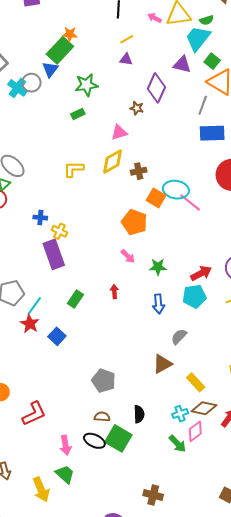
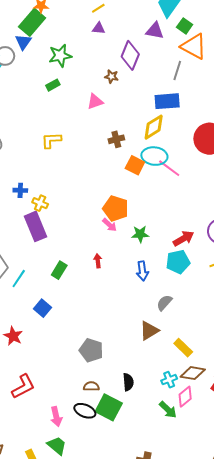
blue rectangle: (212, 133) -> (167, 101), moved
yellow diamond: (113, 162) -> (154, 127), moved
orange pentagon: (134, 222) -> (116, 209), moved
red star: (30, 324) -> (13, 336), moved

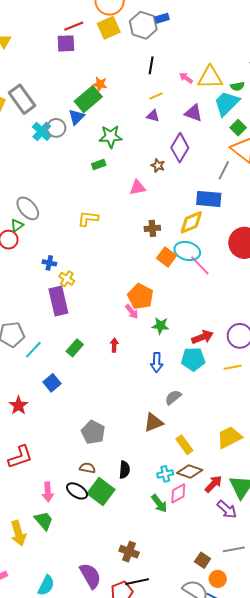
purple triangle: (155, 31) -> (193, 113), moved

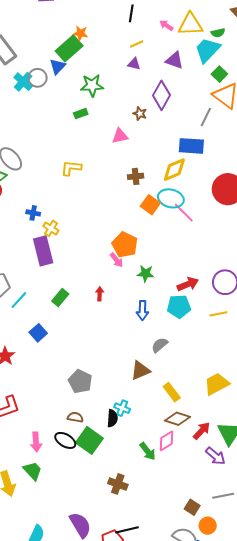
cyan cross: (165, 474) -> (122, 408), moved, turned 35
brown cross: (129, 552) -> (118, 484), moved

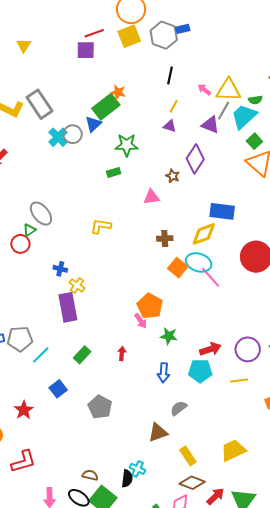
yellow line: (137, 44) -> (174, 106), turned -40
gray line: (206, 117) -> (224, 110), moved
gray pentagon: (80, 381) -> (100, 407), moved

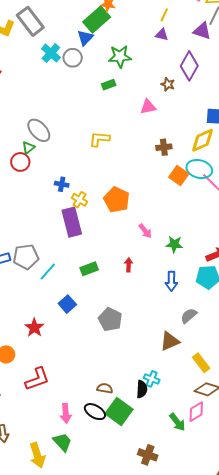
gray circle: (73, 134) -> (73, 58), moved
orange pentagon: (150, 306) -> (117, 200), moved
green rectangle: (82, 355) -> (89, 269), turned 30

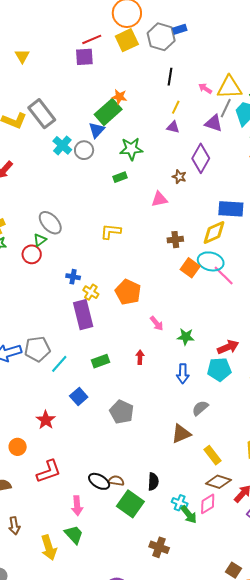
cyan cross: (152, 379) -> (180, 503), moved
black ellipse: (95, 412) -> (99, 481), moved

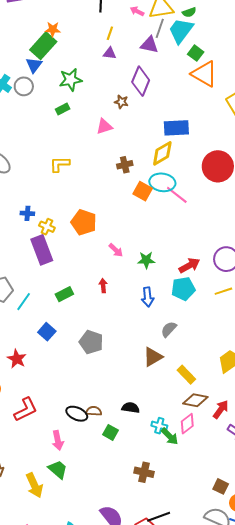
black semicircle: (153, 482) -> (131, 408), turned -78
green square: (130, 504) -> (111, 432), size x0.6

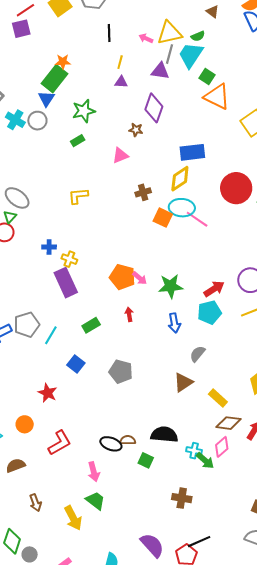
orange pentagon: (84, 222) -> (122, 277), moved
green star: (146, 260) -> (171, 286), size x1.4
black semicircle: (131, 408) -> (164, 434), size x1.5

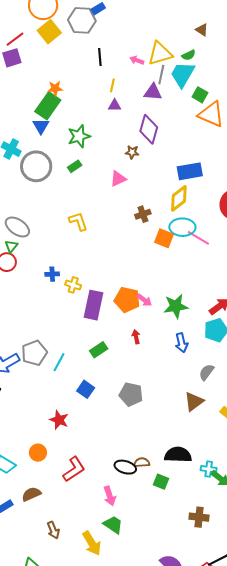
gray circle: (37, 121) -> (36, 166), moved, size x1.6
yellow L-shape: (78, 196) -> (78, 221), turned 80
purple rectangle: (66, 283) -> (94, 305), moved, turned 40

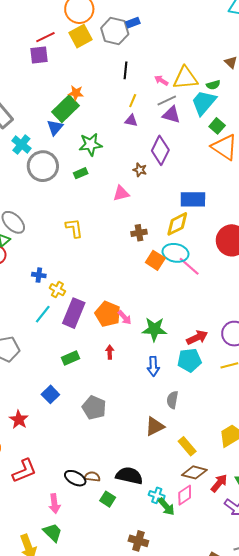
gray line: (161, 75) -> (167, 101), moved, turned 42
cyan line: (59, 362) -> (43, 314), moved
gray semicircle: (206, 372) -> (172, 400), turned -36

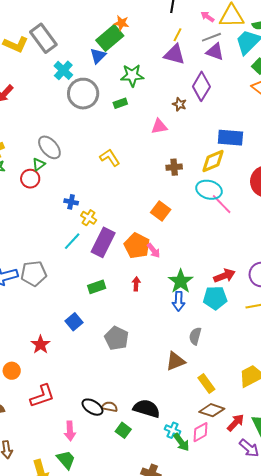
purple triangle: (131, 121) -> (174, 55), size x1.6
yellow L-shape: (74, 228) -> (110, 158), turned -30
orange square: (155, 260) -> (161, 211), moved
green star: (154, 329) -> (181, 281), moved, turned 30

